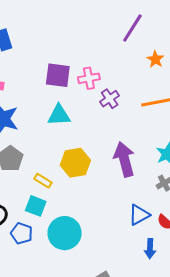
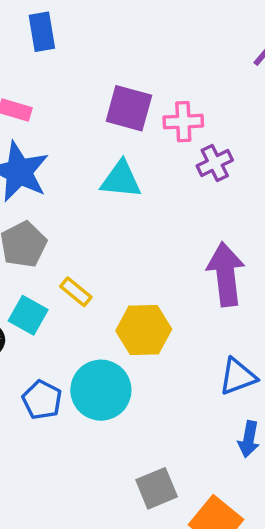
yellow hexagon: (75, 163) -> (144, 330), moved
cyan square: (36, 206) -> (28, 315), moved
blue pentagon: (22, 233) -> (42, 400), moved

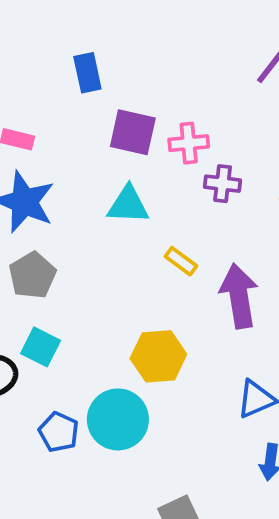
blue rectangle: (42, 32) -> (87, 73), moved
purple cross: (215, 163) -> (223, 184), turned 36
yellow rectangle: (76, 292) -> (181, 261), moved

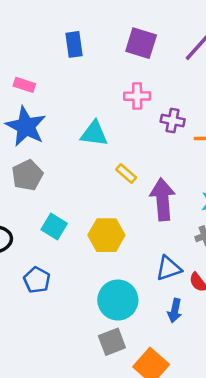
purple square: (133, 132) -> (141, 43), moved
purple cross: (223, 184) -> (173, 121), moved
cyan square: (41, 347) -> (54, 226), moved
cyan circle: (118, 419) -> (118, 300), moved

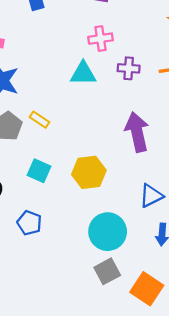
purple cross: (173, 121) -> (129, 68), moved
cyan triangle: (94, 134) -> (83, 74), moved
yellow rectangle: (126, 174) -> (40, 120), moved

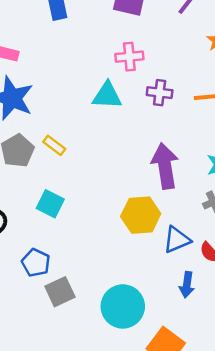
yellow hexagon: (89, 172) -> (141, 215), moved
cyan circle: (108, 232) -> (123, 306), moved
gray square: (107, 271) -> (60, 292), moved

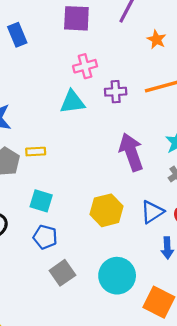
yellow rectangle: (54, 145) -> (36, 152), turned -30
yellow hexagon: (141, 215) -> (107, 210), moved
blue pentagon: (36, 263) -> (45, 237), moved

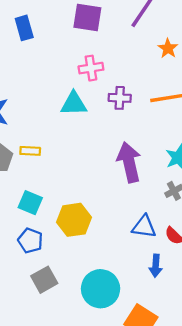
yellow hexagon: (107, 210) -> (74, 220), moved
blue triangle: (152, 212) -> (144, 227), turned 35

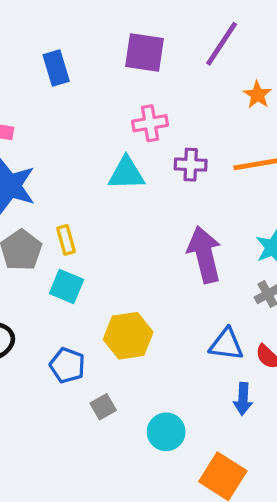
yellow rectangle: (30, 151) -> (66, 240), turned 72
cyan square: (30, 203) -> (66, 287), moved
gray square: (44, 280) -> (103, 407), moved, size x0.7
cyan circle: (101, 289) -> (166, 432), size x0.7

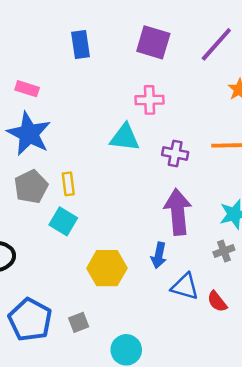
purple cross: (191, 165) -> (175, 153), moved
blue pentagon: (67, 365) -> (30, 320), moved, size x1.5
blue arrow: (243, 399) -> (159, 255), moved

